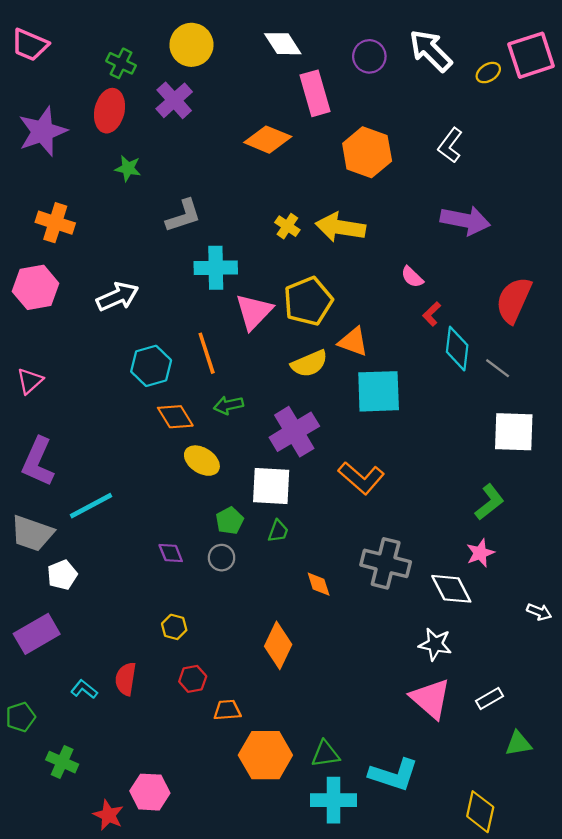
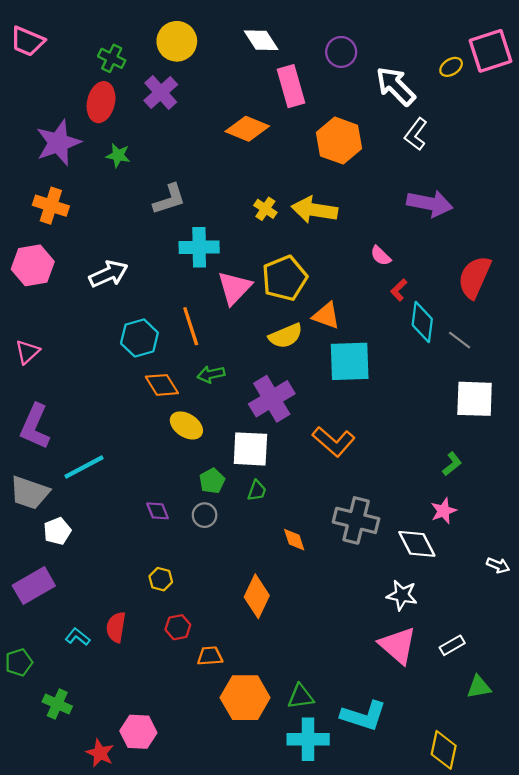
white arrow: (431, 51) -> (396, 86), moved
purple star: (43, 131) -> (58, 143), moved
green L-shape: (489, 502) -> (452, 464), size x0.7

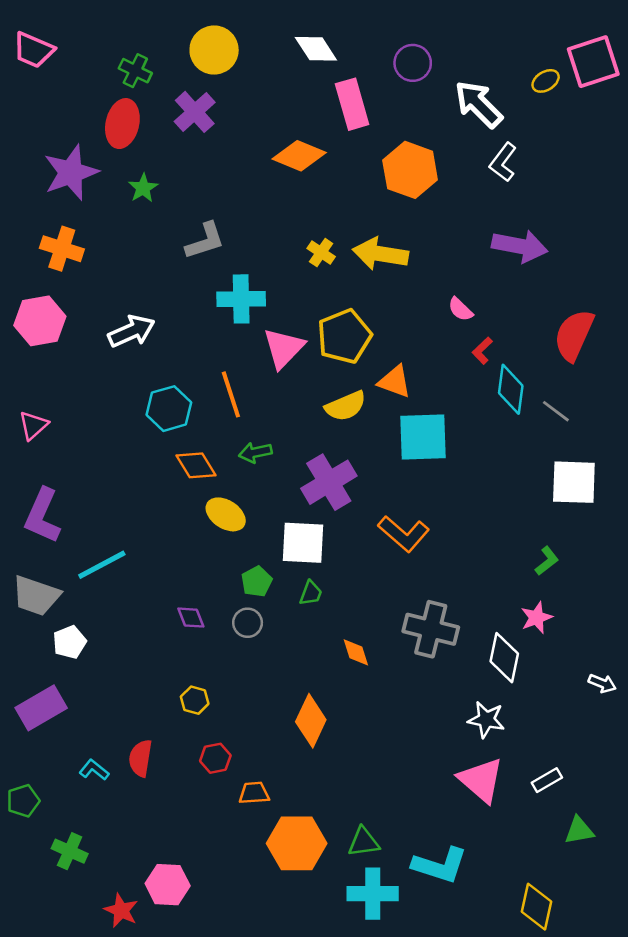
green star: (118, 155) -> (143, 188), turned 30
white diamond: (417, 544) -> (504, 658), turned 39

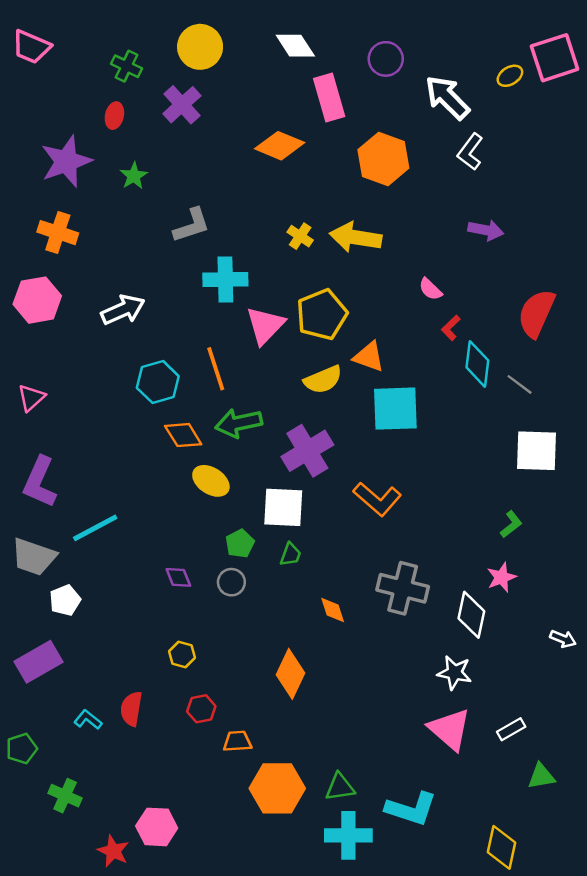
red ellipse: (122, 124) -> (114, 116), size x0.6
purple arrow: (520, 246) -> (486, 230), size x0.7
green arrow: (255, 452) -> (239, 423), size x1.5

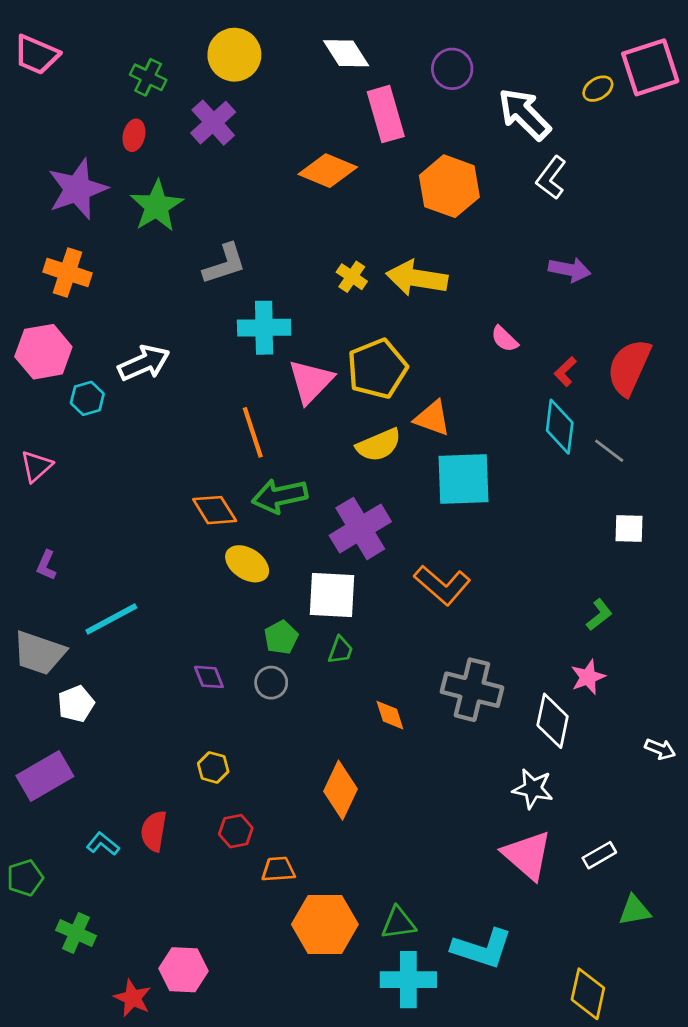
green star: (134, 176) -> (157, 206), size x1.6
red L-shape: (451, 328) -> (565, 371), moved
cyan hexagon: (158, 382) -> (87, 398), moved, size x0.7
white square: (536, 451) -> (629, 528), size x0.6
purple L-shape: (40, 482) -> (46, 565), size x0.5

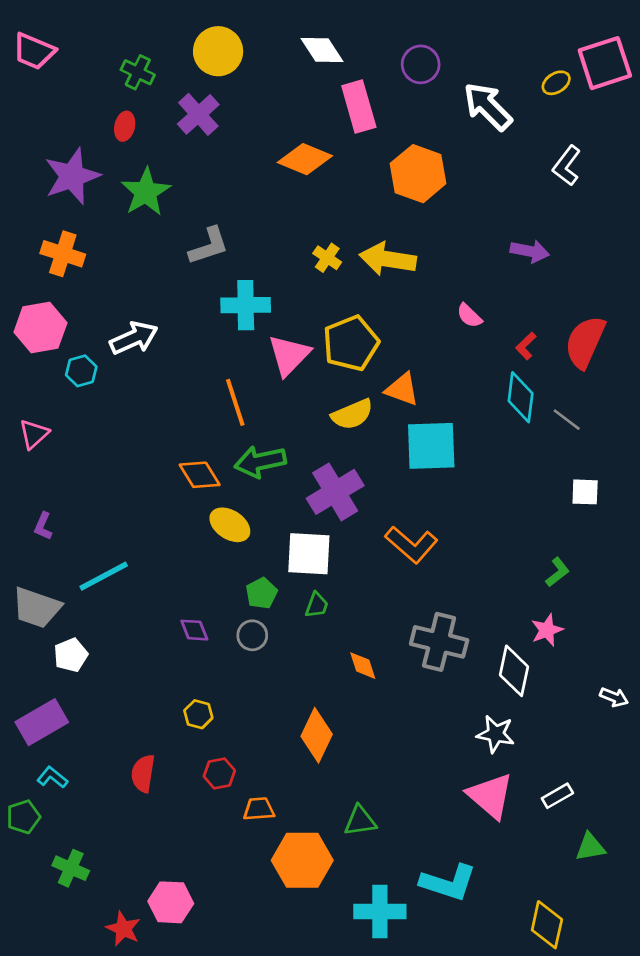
white L-shape: (551, 178) -> (567, 166), moved
cyan L-shape: (103, 844) -> (52, 777), moved
green triangle: (398, 923) -> (360, 821), moved

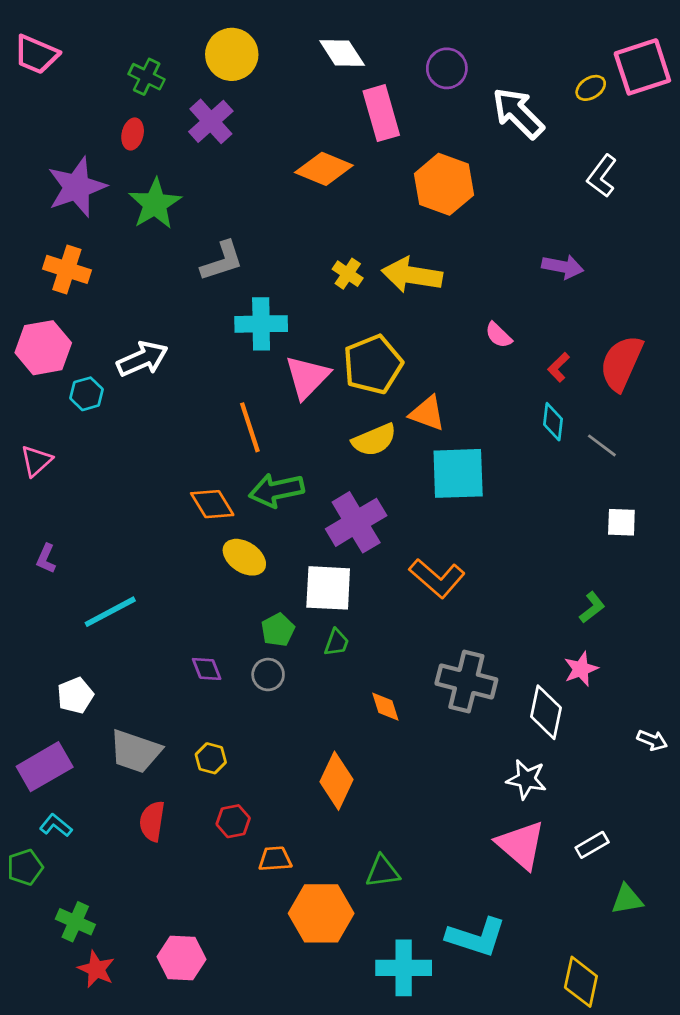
cyan diamond: (521, 397) -> (553, 422), size x0.7
gray trapezoid: (37, 608) -> (135, 751), moved
red star: (123, 929) -> (96, 969), moved

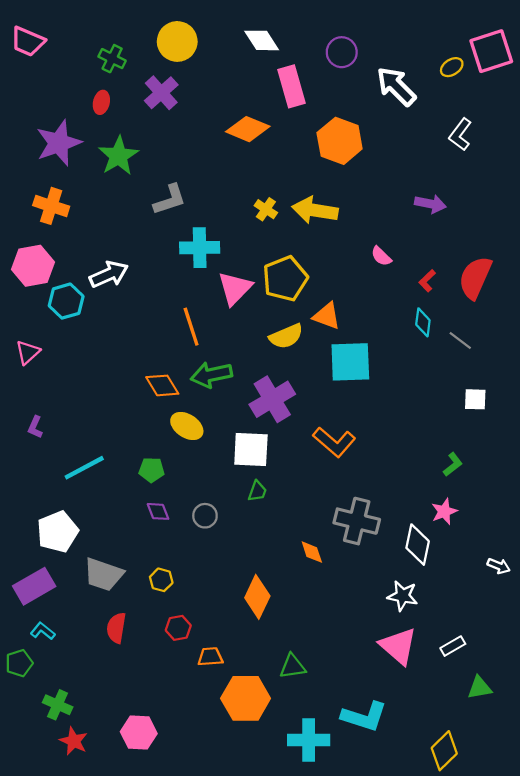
cyan hexagon: (86, 394) -> (66, 301), size x1.4
green pentagon: (278, 630) -> (152, 470), moved, turned 30
white pentagon: (75, 695) -> (58, 532), size x1.5
orange diamond: (385, 707) -> (312, 552), moved
yellow diamond: (581, 982) -> (444, 751), turned 33

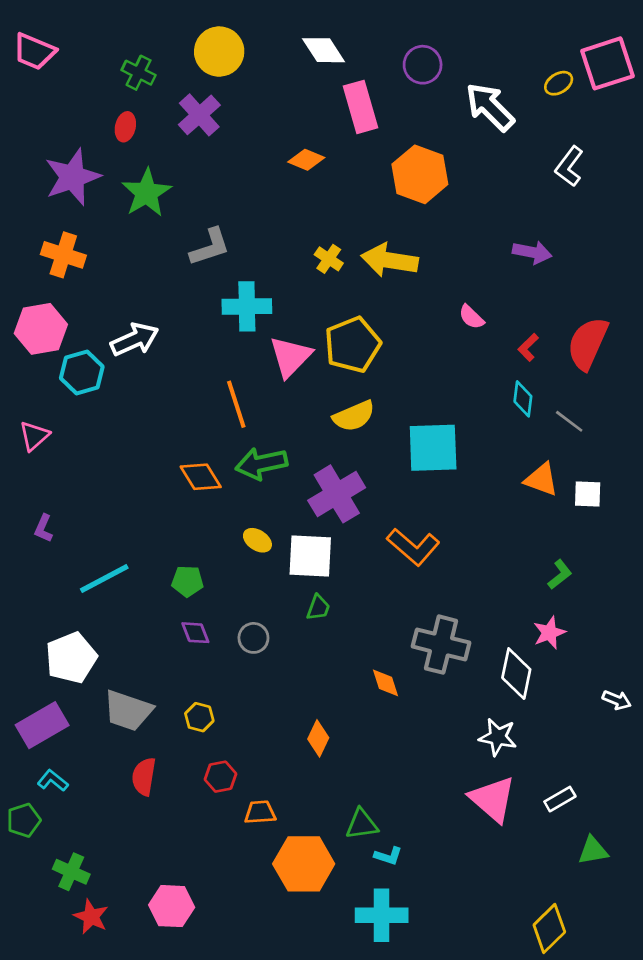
orange diamond: (248, 129) -> (306, 160), size x0.7
orange triangle: (327, 316) -> (541, 479), moved
yellow ellipse: (187, 426) -> (257, 540), moved, size x0.7
orange diamond: (257, 597) -> (318, 738), size x0.7
cyan L-shape: (364, 717) -> (388, 856), moved, size x0.5

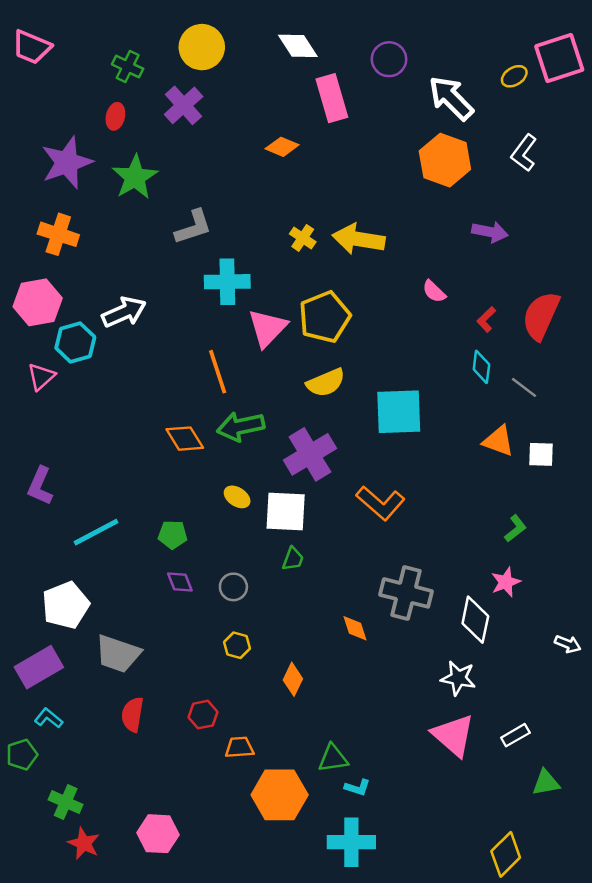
orange hexagon: (420, 174) -> (445, 160), moved
pink triangle: (34, 436) -> (41, 377), moved
purple L-shape: (43, 528) -> (40, 486), size x1.5
yellow hexagon: (199, 717) -> (237, 645), moved

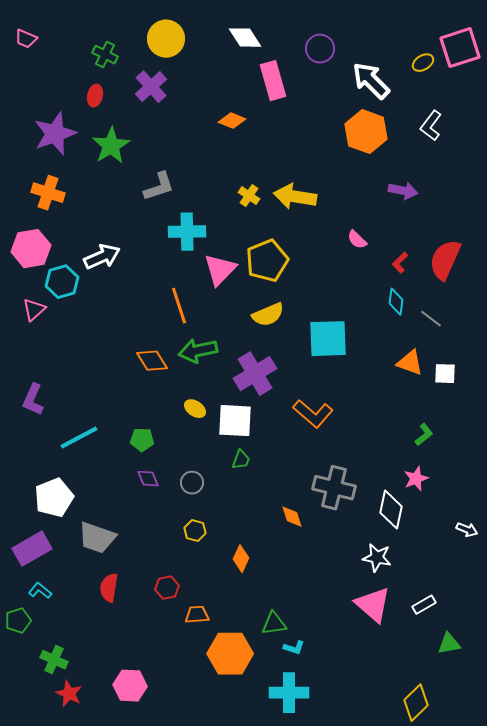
pink trapezoid: (32, 47) -> (26, 39), size x0.7

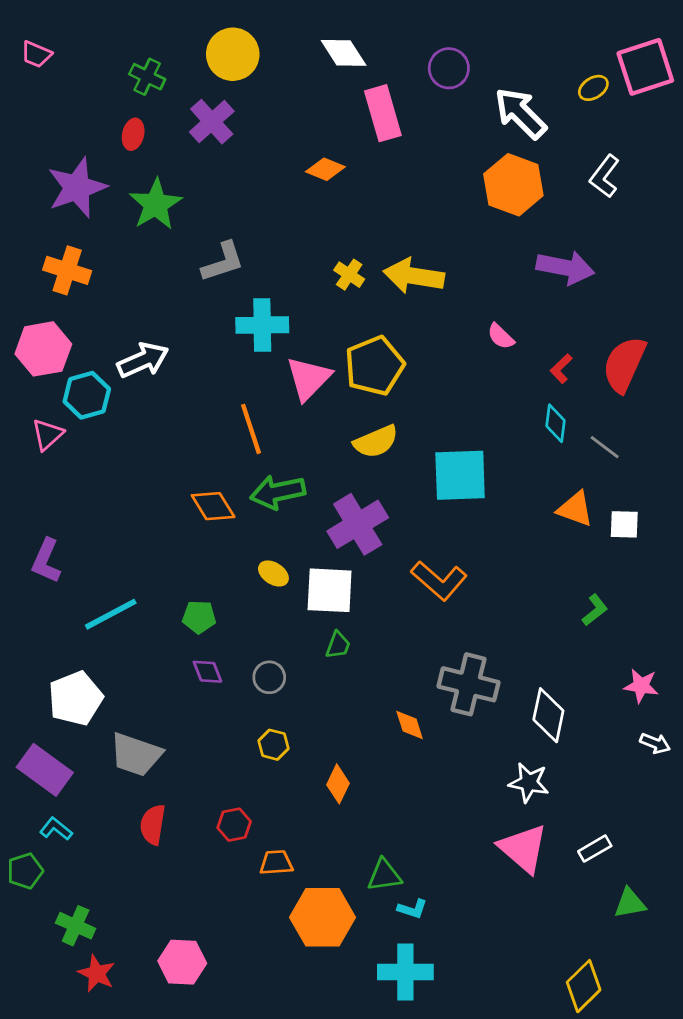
purple arrow: (403, 191) -> (565, 268), size x1.4
pink star: (416, 479) -> (641, 686), moved, turned 30
purple rectangle: (32, 549) -> (45, 770), turned 66

